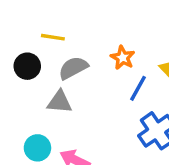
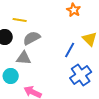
orange star: (123, 58) -> (74, 10), moved
cyan circle: (37, 148) -> (11, 76), moved

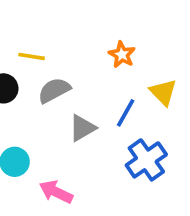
orange star: (74, 10) -> (122, 55), moved
gray triangle: (24, 58) -> (82, 128), moved, turned -35

